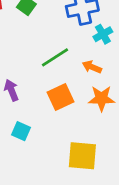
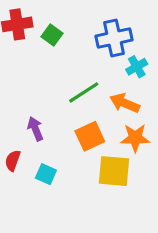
orange arrow: (92, 67) -> (125, 103), size x1.4
yellow square: (82, 156) -> (114, 171), moved

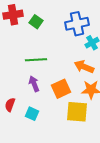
green line: (84, 92) -> (36, 60), moved, turned 30
purple arrow: (35, 129) -> (34, 84), moved

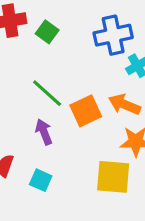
green line: (36, 60) -> (47, 93), turned 45
orange square: (61, 89) -> (86, 111), moved

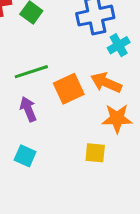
green line: (47, 93) -> (31, 72), turned -60
yellow square: (113, 177) -> (95, 153), size x0.6

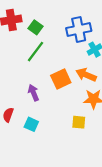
green line: (31, 72) -> (36, 52), moved, turned -35

